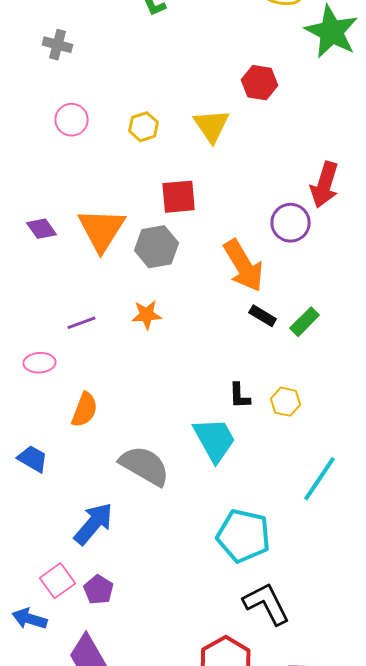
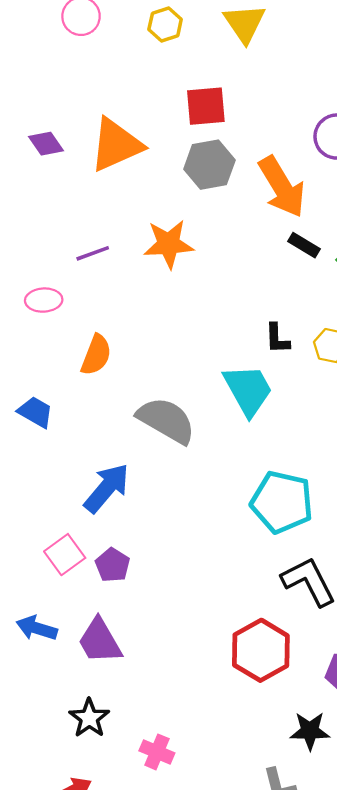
orange triangle: (102, 230) -> (116, 145), turned 34
gray hexagon: (157, 247) -> (209, 165), moved
orange star: (147, 315) -> (169, 244), size x1.4
blue arrow: (30, 619) -> (37, 628), moved

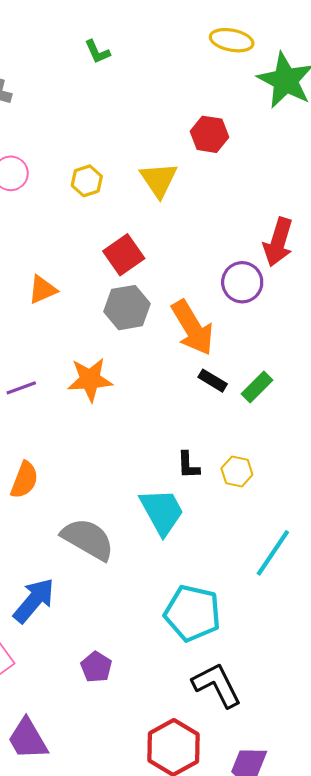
red square: (206, 106) -> (124, 255), turned -30
orange triangle: (116, 145) -> (42, 290), size x0.6
purple pentagon: (113, 565) -> (96, 667), moved

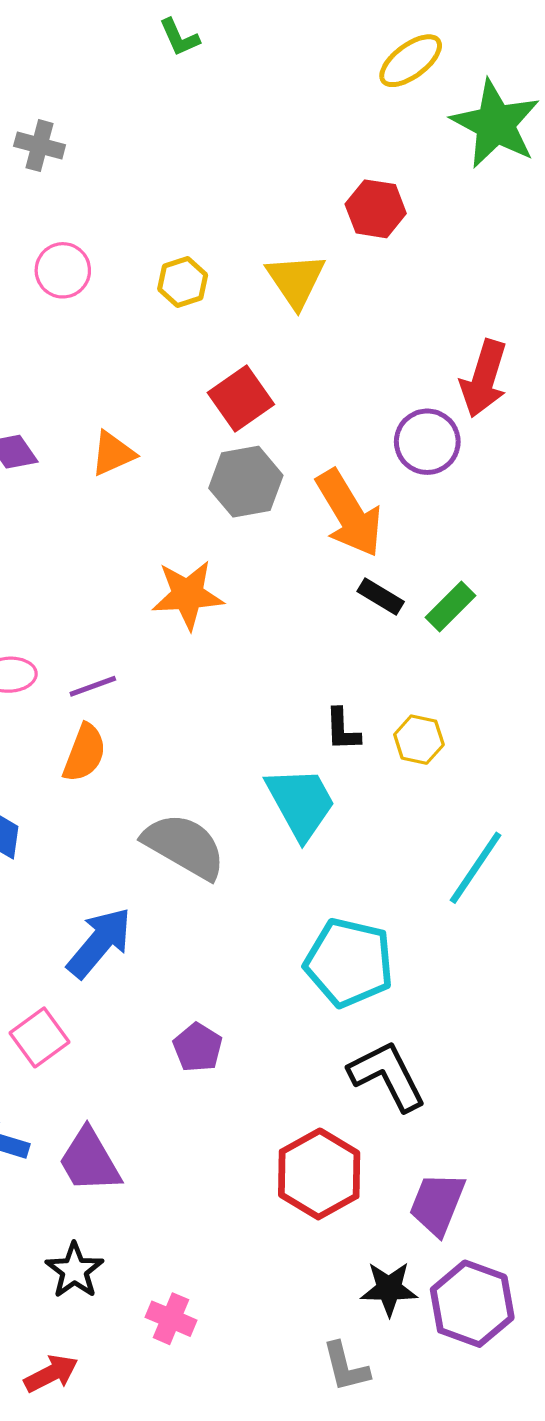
yellow ellipse: (232, 40) -> (411, 61), turned -48
green L-shape: (97, 52) -> (179, 37), moved
purple line: (21, 388) -> (93, 686), moved

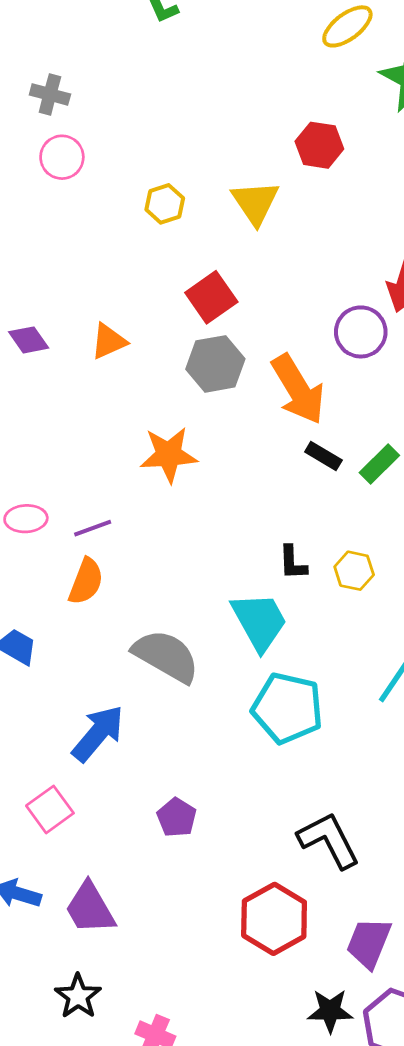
pink circle: (63, 270) -> (62, 157), moved
cyan pentagon: (349, 963) -> (287, 708), moved

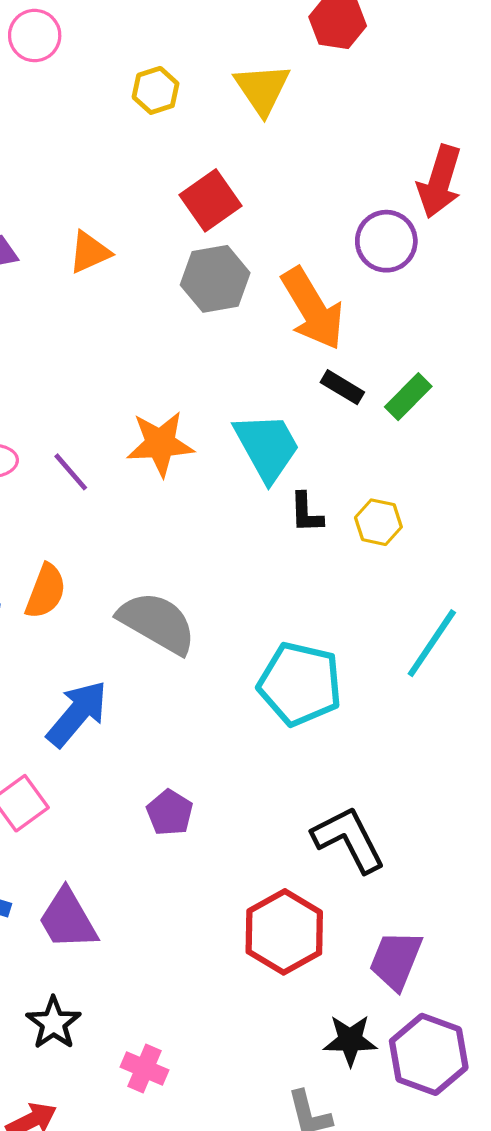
orange star: (169, 455) -> (160, 444), moved
purple line: (93, 528) -> (71, 472), turned 69
orange semicircle: (86, 581) -> (46, 591), moved
cyan trapezoid: (259, 621) -> (267, 447), moved

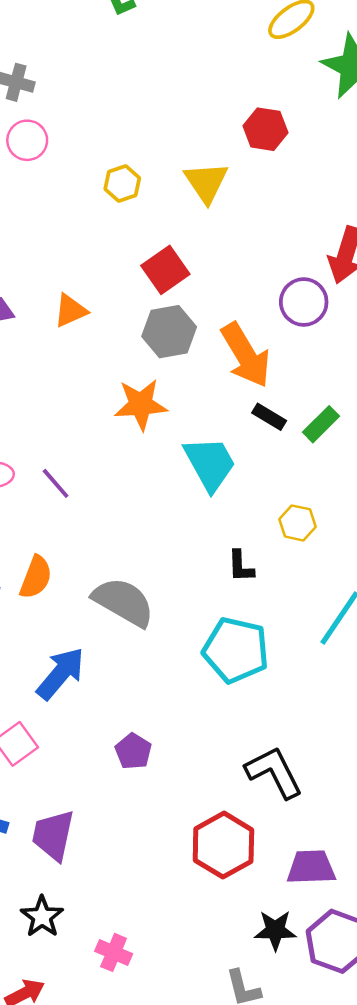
orange star: (160, 444) -> (141, 404), moved
black L-shape: (306, 513) -> (241, 566), moved
purple trapezoid: (68, 919) -> (53, 835), turned 42
purple trapezoid: (396, 960) -> (311, 867), turned 66

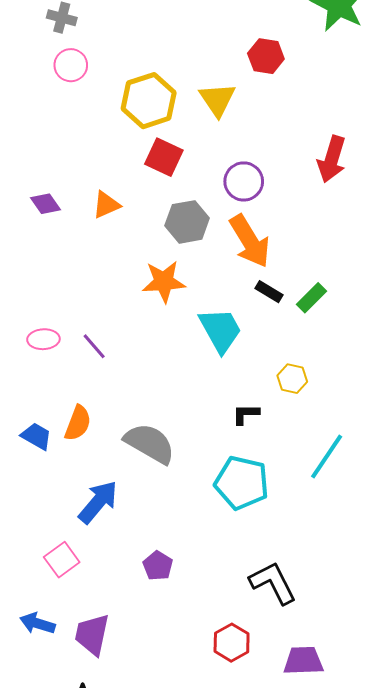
yellow hexagon: (122, 183) -> (149, 101), size x1.8
red square: (165, 270) -> (164, 157), moved, turned -30
purple circle: (304, 302) -> (244, 181), moved
black L-shape: (241, 566) -> (246, 414), turned 92
red hexagon: (223, 845) -> (232, 643), size x0.7

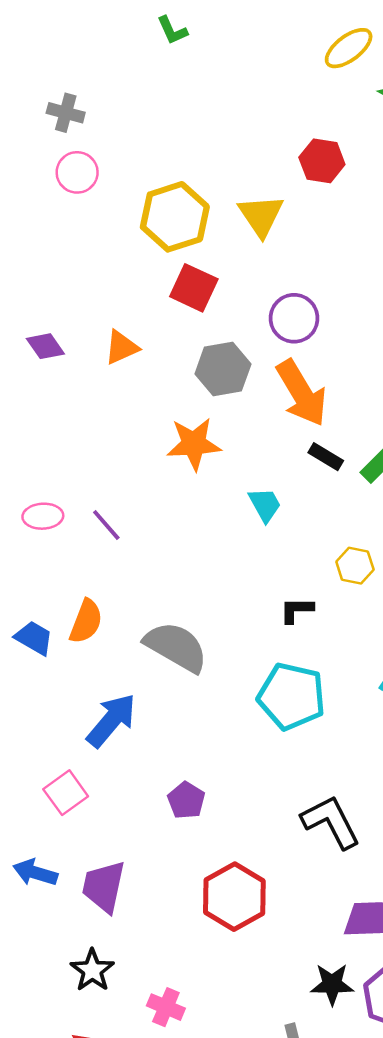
cyan trapezoid: (220, 330) -> (265, 505), size x0.6
red hexagon: (232, 643) -> (234, 897), moved, size x1.4

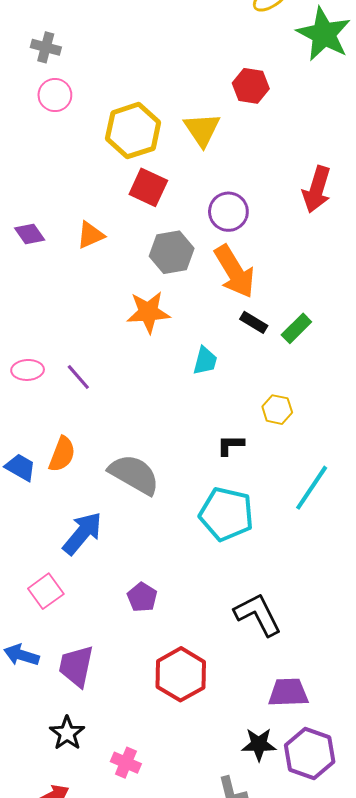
cyan trapezoid: (265, 505) -> (205, 361), turned 44

